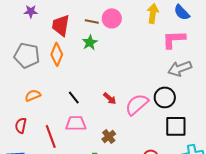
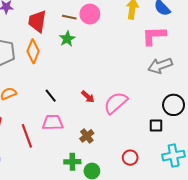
black circle: (165, 97) -> (174, 105), moved
black square: (176, 126) -> (156, 126), size x0.6

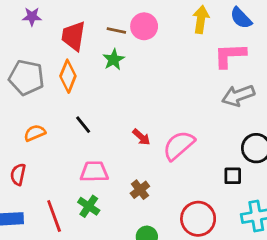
black line: (51, 96) -> (83, 125), moved
red line: (27, 136) -> (54, 216), moved
red circle: (130, 158) -> (198, 219), size x1.6
green cross: (72, 162) -> (89, 206), moved, turned 35

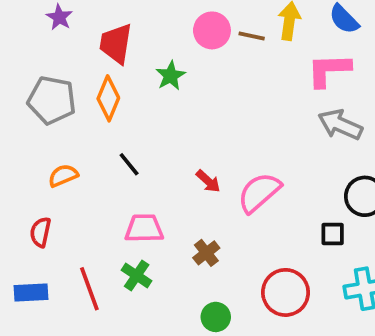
purple star: (32, 17) -> (59, 17), turned 30
brown line: (116, 30) -> (252, 36), moved
gray arrow: (238, 96) -> (340, 125), turned 44

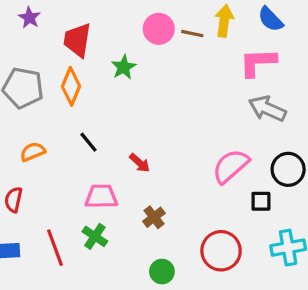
red arrow: (208, 181) -> (140, 163), moved
pink semicircle: (259, 193) -> (231, 166), moved

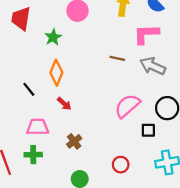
brown line: (192, 34) -> (117, 58), moved
orange diamond: (71, 86) -> (56, 73), moved
green cross: (95, 236) -> (33, 155), turned -35
red circle: (221, 251) -> (121, 165), size x0.6

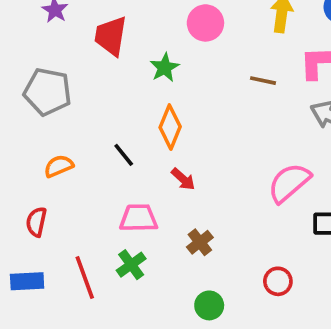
brown line: (117, 58) -> (263, 81), moved
green cross: (33, 155) -> (131, 265), turned -35

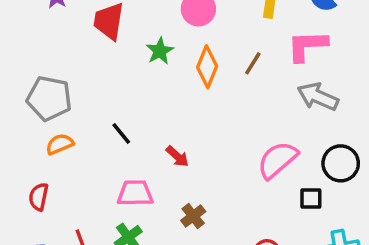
brown line: (263, 81) -> (253, 63), turned -70
gray pentagon: (47, 92) -> (49, 98), moved
orange diamond: (170, 127) -> (207, 67), moved

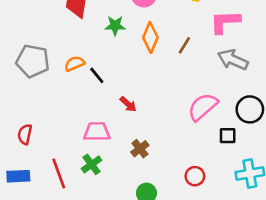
green star: (160, 51) -> (115, 26), turned 30
brown line: (253, 63) -> (184, 45), moved
black line: (121, 134) -> (97, 75), moved
orange semicircle: (60, 144) -> (75, 64), moved

